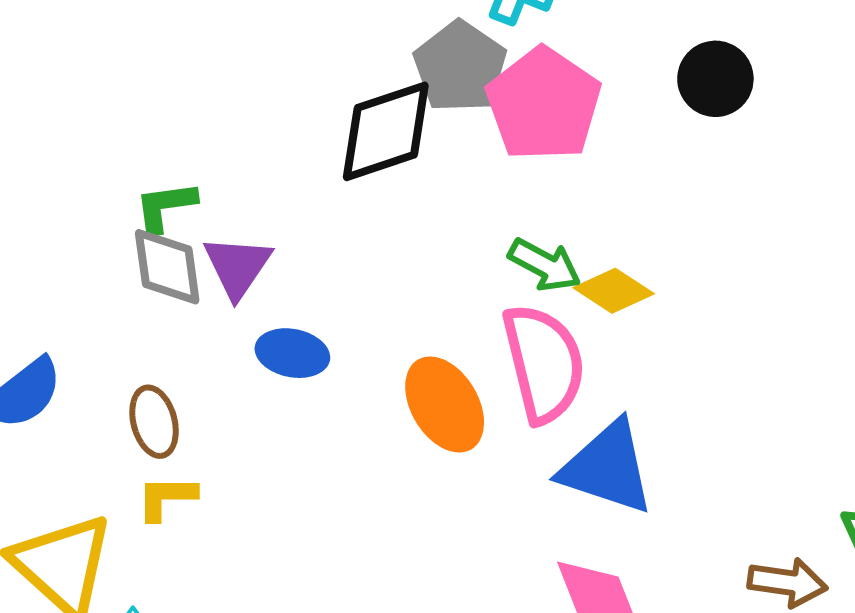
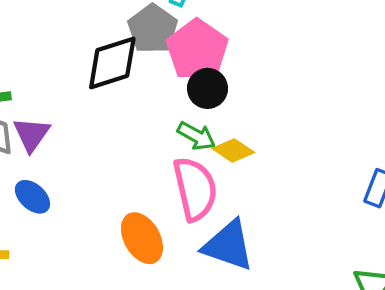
black circle: (715, 79) -> (207, 88), moved
blue ellipse: (292, 353) -> (32, 197), moved, turned 30
orange ellipse: (445, 405) -> (142, 238), moved

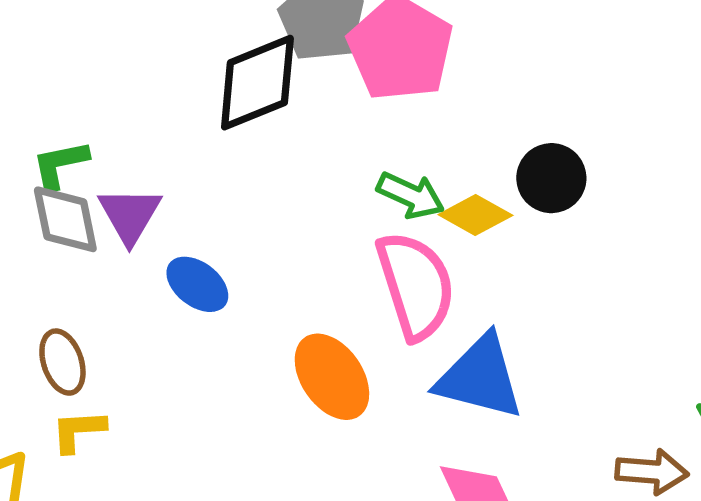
black circle: (207, 88) -> (551, 178), moved
blue ellipse: (32, 197) -> (197, 284), moved

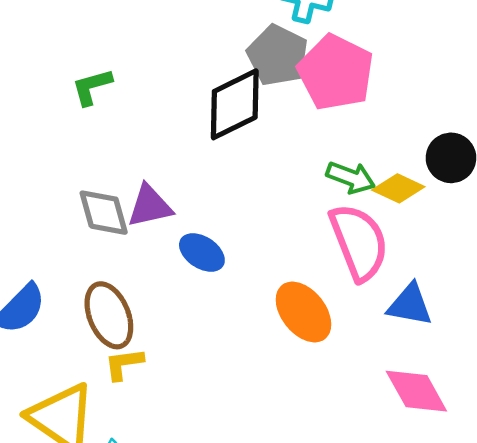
green L-shape: (60, 164) -> (92, 87), moved
purple triangle: (130, 215) -> (150, 206), turned 51
brown ellipse: (62, 362) -> (109, 315), size x1.4
blue triangle: (480, 377) -> (410, 305), size x0.7

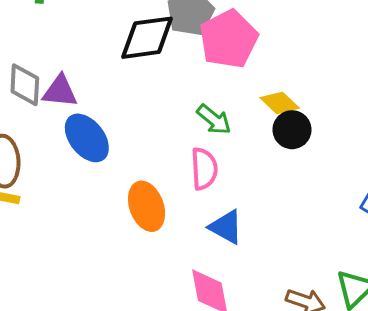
yellow diamond: (398, 188) -> (280, 103), moved
pink semicircle: (359, 242) -> (204, 169), size x0.7
blue ellipse: (202, 252) -> (87, 138), size x1.4

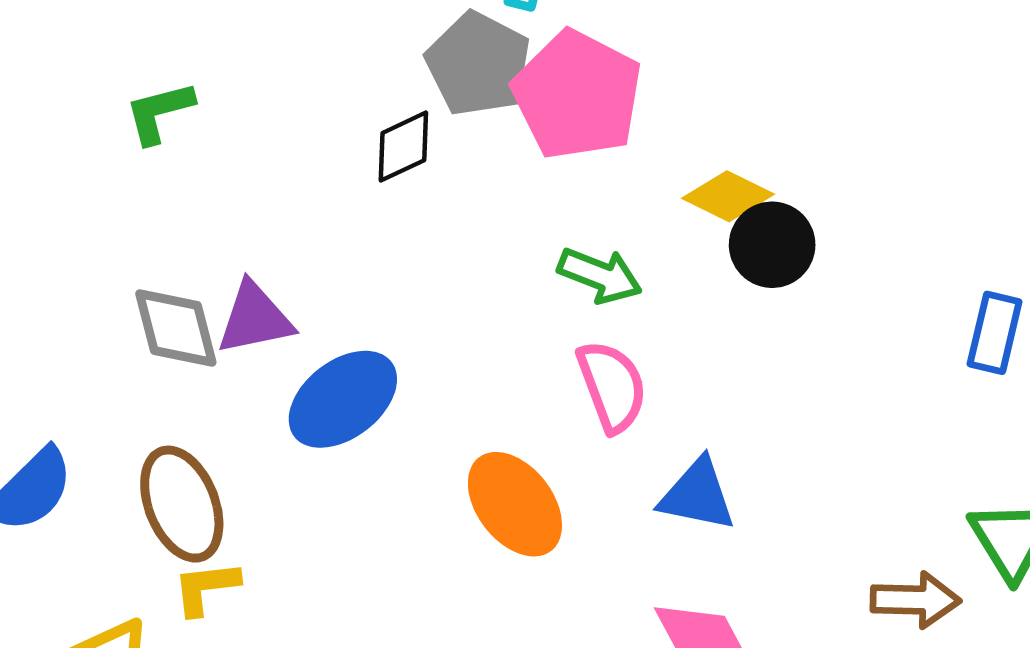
black diamond: (147, 38) -> (403, 147), size x0.6
blue ellipse: (87, 138) -> (343, 399), turned -72

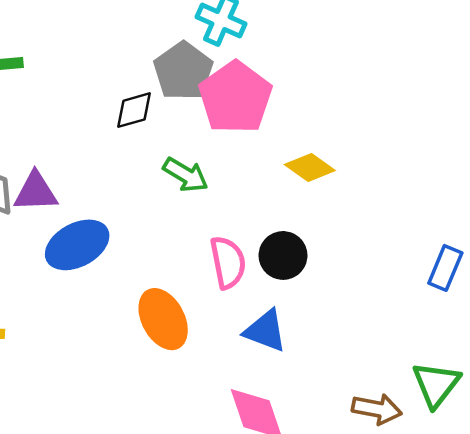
black circle: (772, 245) -> (283, 255), moved
green arrow: (600, 275) -> (186, 175), moved

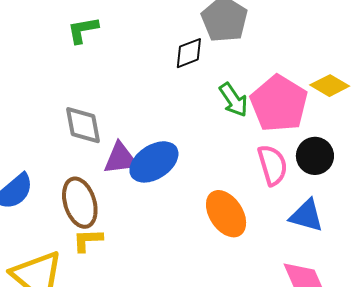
pink pentagon: (235, 97) -> (279, 103), moved
green arrow: (186, 175) -> (234, 100), turned 30
purple triangle: (36, 192) -> (121, 158), moved

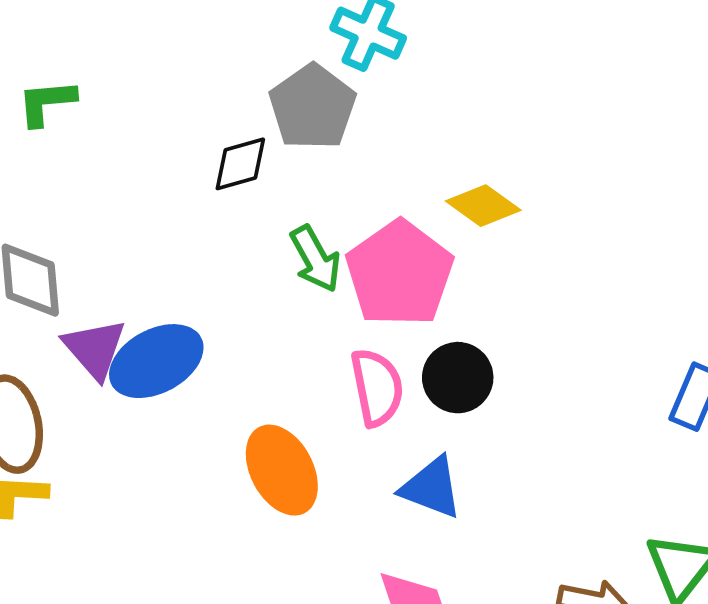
yellow diamond: (330, 86) -> (483, 206), moved
purple triangle: (121, 158) -> (95, 349), turned 51

